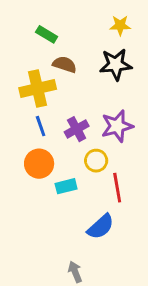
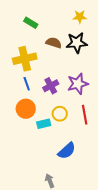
brown semicircle: (65, 64) -> (54, 43), moved
yellow circle: (96, 161) -> (60, 114), moved
red line: (117, 188) -> (85, 115), moved

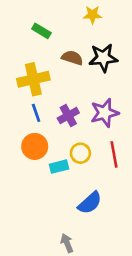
yellow star: (80, 17) -> (92, 15), moved

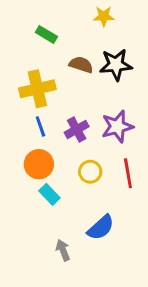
cyan rectangle: (59, 167) -> (49, 194), moved, turned 60
gray arrow: (67, 243) -> (63, 250), moved

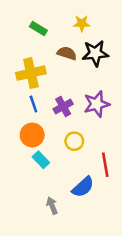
yellow star: (104, 16) -> (82, 24), moved
red line: (128, 173) -> (105, 165), moved

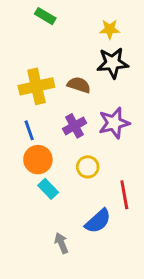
yellow star: (82, 24) -> (110, 29), moved
green rectangle: (38, 28) -> (45, 16), moved
brown semicircle: (67, 53) -> (79, 85), moved
blue line: (33, 104) -> (29, 130), moved

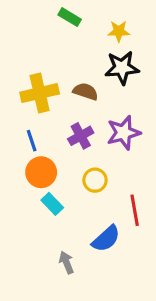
green rectangle: (45, 16) -> (70, 17), moved

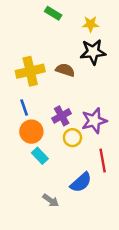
purple star: (123, 133) -> (94, 121), moved
purple cross: (81, 136) -> (62, 116), moved
gray arrow: (66, 262) -> (51, 200), turned 147

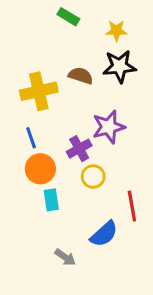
brown semicircle: (65, 70) -> (81, 76), moved
purple star: (94, 121) -> (109, 127), moved
cyan rectangle: (40, 156) -> (51, 200), turned 35

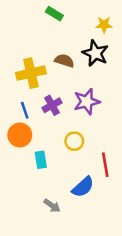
yellow star: (116, 31) -> (104, 25), moved
black star: (120, 66) -> (95, 53), turned 30
purple cross: (79, 149) -> (52, 105), moved
orange circle: (40, 169) -> (20, 135), moved

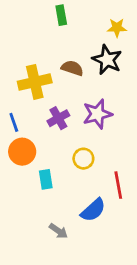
green rectangle: (54, 14) -> (61, 15), turned 49
blue line: (25, 110) -> (14, 122), moved

